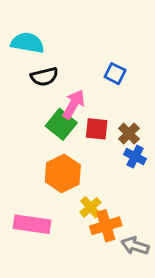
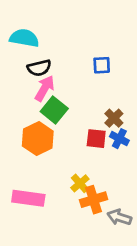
blue square: (115, 74) -> (102, 65), turned -30
pink arrow: (74, 104) -> (45, 88), moved
red square: (97, 129) -> (96, 139), moved
orange hexagon: (63, 173) -> (38, 139), moved

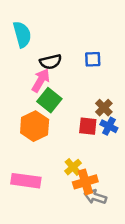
cyan semicircle: (24, 38) -> (22, 34), turned 65
black semicircle: (39, 68) -> (51, 62), moved
gray arrow: (119, 217) -> (95, 197), moved

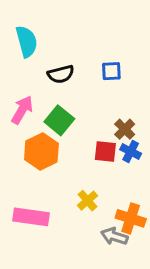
pink arrow: (41, 80) -> (22, 110), moved
orange cross: (85, 182) -> (131, 218), moved, turned 35

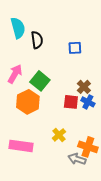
black semicircle: (61, 74) -> (37, 40), moved, turned -84

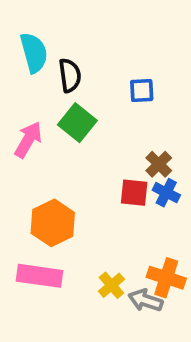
green square: (40, 81) -> (77, 123), moved
orange hexagon: (28, 102) -> (53, 223), moved
yellow cross: (59, 135) -> (111, 285), moved

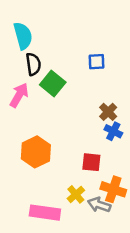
black semicircle: (70, 75) -> (33, 64), moved
red square: (134, 193) -> (91, 162), moved
pink rectangle: (40, 276) -> (45, 213), moved

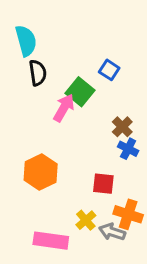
blue square: (97, 62) -> (109, 70), turned 36
green square: (53, 84) -> (80, 92), moved
pink arrow: (19, 95) -> (64, 108), moved

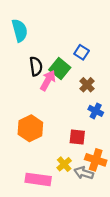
black semicircle: (38, 73) -> (36, 66), moved
brown cross: (122, 127) -> (87, 85), moved

